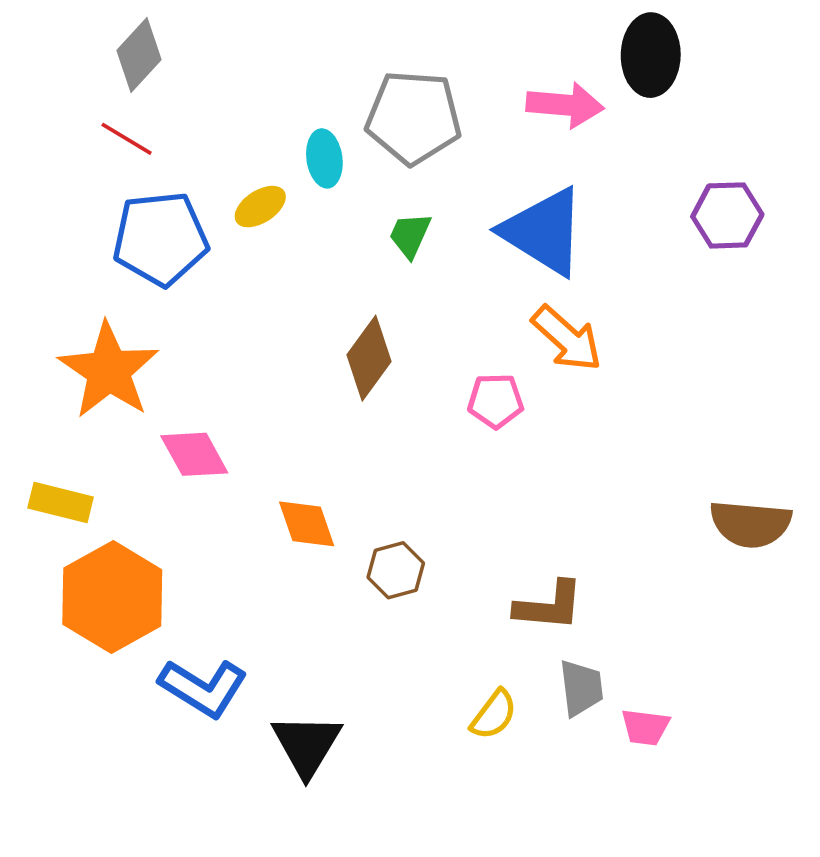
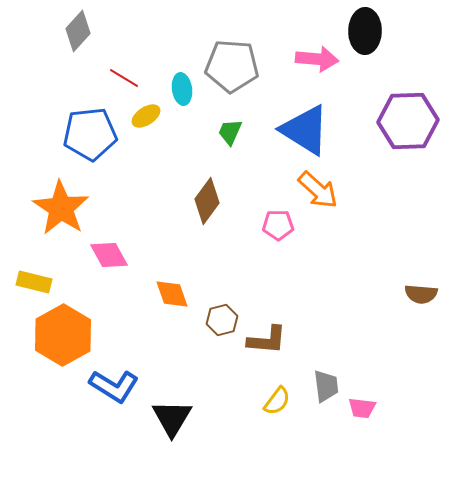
red line: (127, 139) -> (124, 78), moved
purple hexagon: (727, 215) -> (408, 121), size x1.5
brown semicircle: (750, 524) -> (421, 294), size x0.7
brown L-shape: (549, 606) -> (267, 340), moved

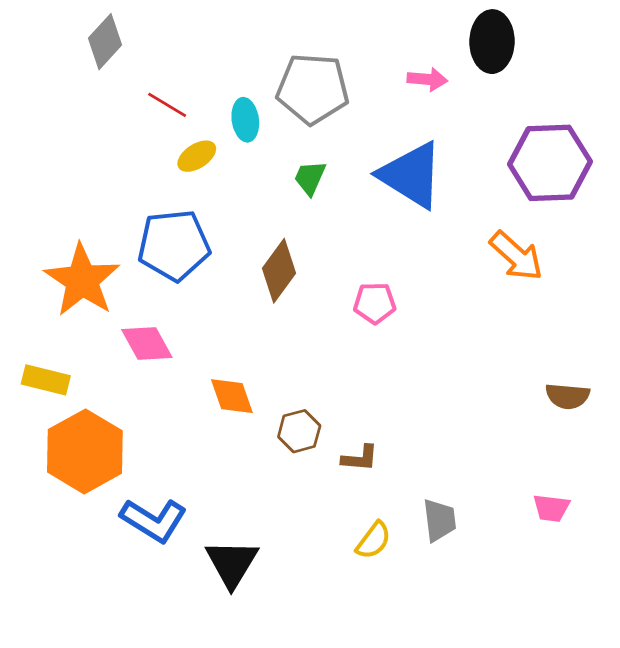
pink arrow: (317, 59) -> (427, 79), size x0.7
blue pentagon: (90, 134) -> (174, 245), moved
orange arrow: (318, 190) -> (516, 256), moved
brown L-shape: (267, 340) -> (360, 458), size x0.7
pink trapezoid: (362, 408) -> (551, 508), moved

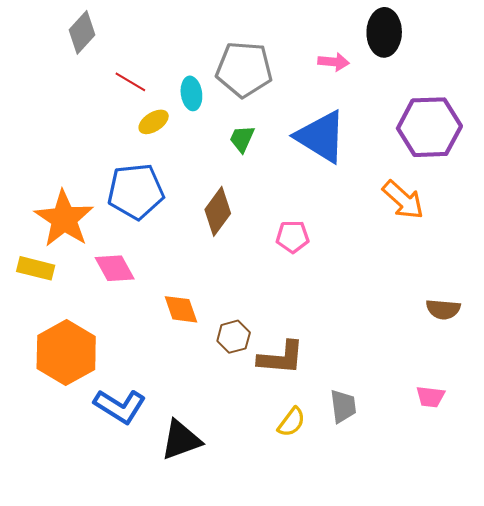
yellow rectangle: (46, 380) -> (36, 268), moved
brown L-shape: (360, 458) -> (281, 358), size x1.6
black triangle: (232, 563) -> (181, 440), turned 39

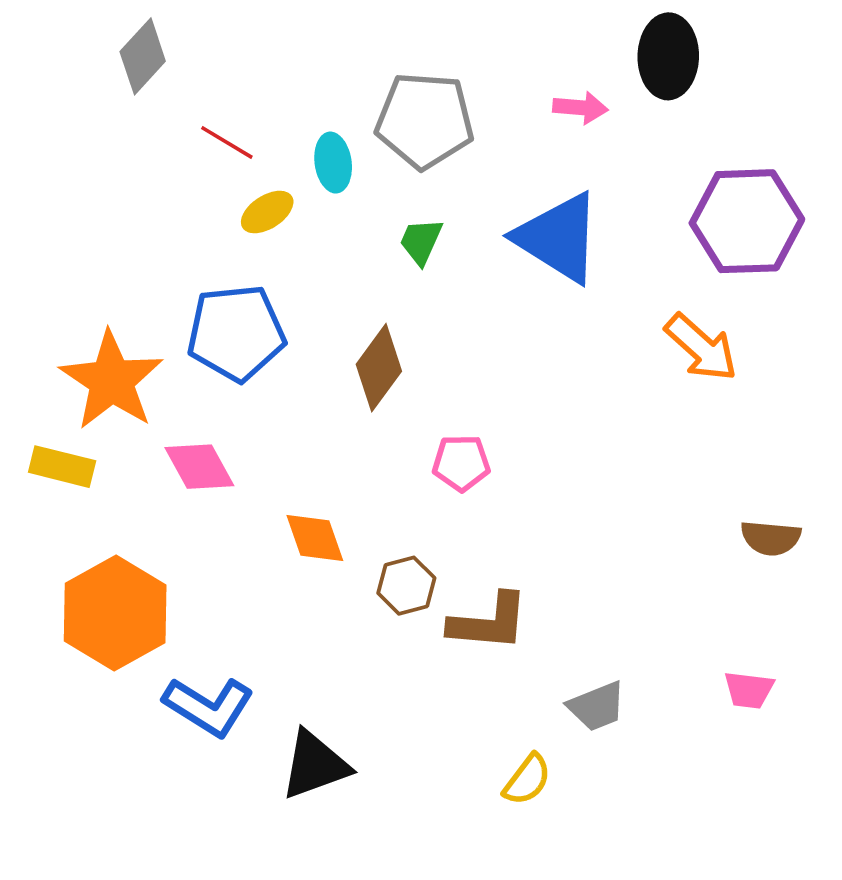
pink pentagon: (293, 237) -> (461, 463), moved
gray trapezoid: (343, 406) -> (597, 706), turned 75
yellow semicircle: (291, 422) -> (527, 780), moved

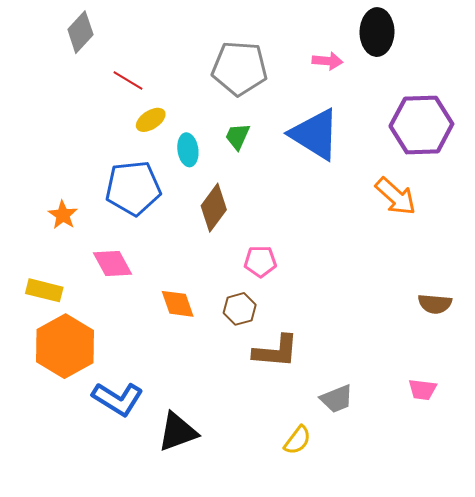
cyan ellipse: (333, 163) -> (188, 150), moved
orange star: (112, 380) -> (63, 215), size x0.5
yellow rectangle: (62, 467) -> (44, 290), moved
brown hexagon: (406, 586) -> (240, 309), moved

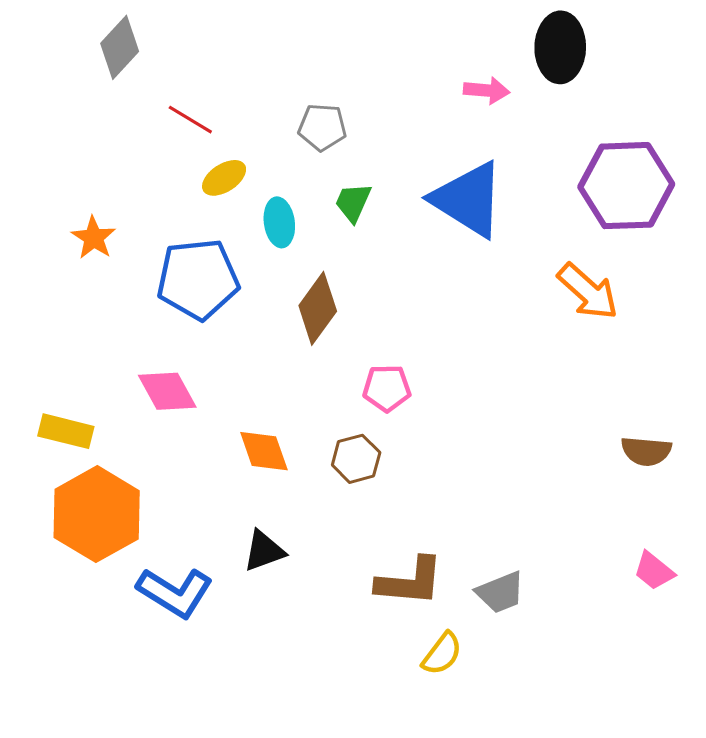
gray pentagon: (240, 68) -> (322, 127), moved, size x0.6
orange star: (63, 215) -> (94, 238), moved
brown L-shape: (276, 351) -> (410, 582), moved
pink trapezoid: (422, 390) -> (654, 571), moved, turned 32
black triangle: (178, 432) -> (264, 551), moved, size x0.7

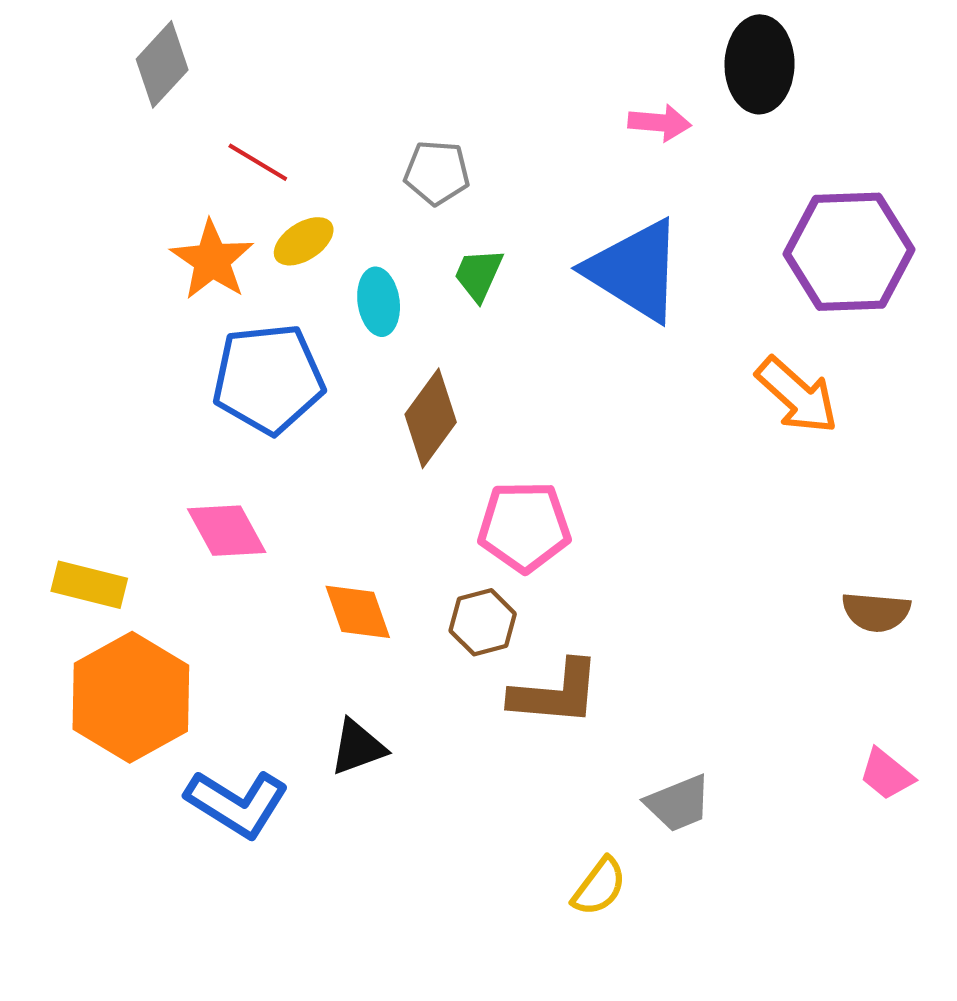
orange star: (94, 238) -> (212, 260), moved, size x1.4
pink pentagon: (387, 388) -> (524, 527), size x1.4
brown L-shape: (410, 582) -> (556, 693), moved

